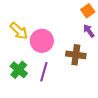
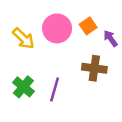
orange square: (88, 11) -> (88, 26), moved
pink circle: (42, 41) -> (57, 28), moved

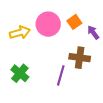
yellow arrow: (23, 38) -> (20, 32), turned -60
purple line: (55, 89) -> (61, 75), moved

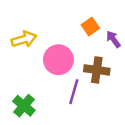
pink circle: (48, 24) -> (58, 60), moved
green cross: (20, 73) -> (24, 106), moved

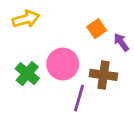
yellow arrow: (24, 39) -> (26, 19), moved
green cross: (24, 106) -> (27, 74), moved

